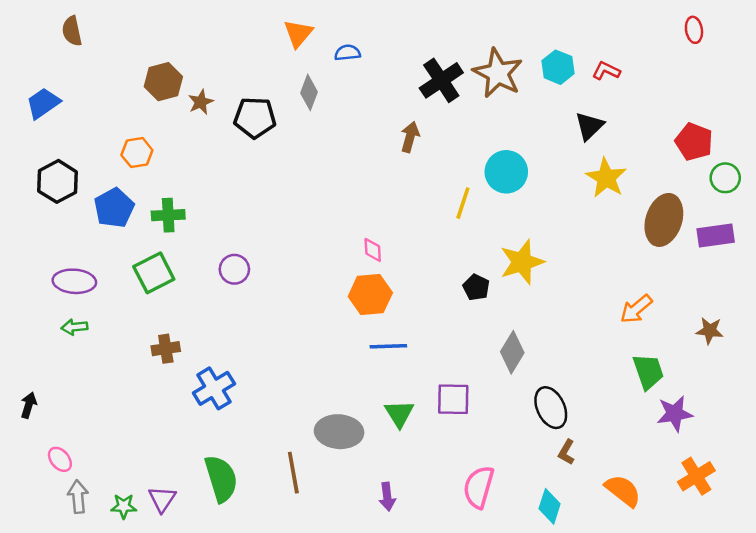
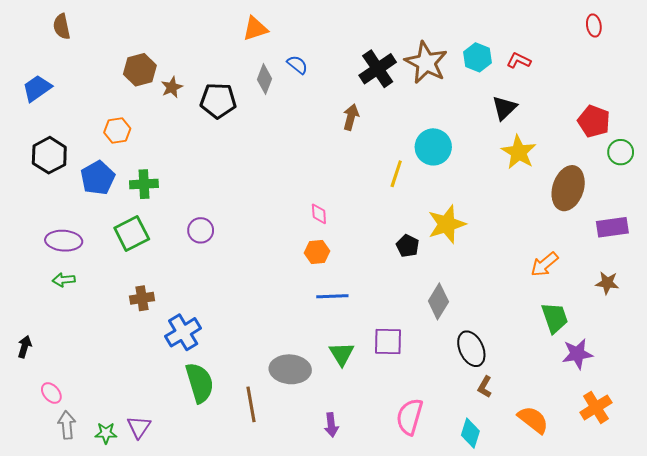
orange triangle: (298, 33) -> (255, 29), turned 32
blue semicircle: (347, 53) -> (297, 65), moved, turned 45
purple rectangle: (716, 236) -> (612, 227), moved
orange hexagon: (370, 295) -> (317, 252), size x0.7
green semicircle: (221, 479) -> (200, 383), moved

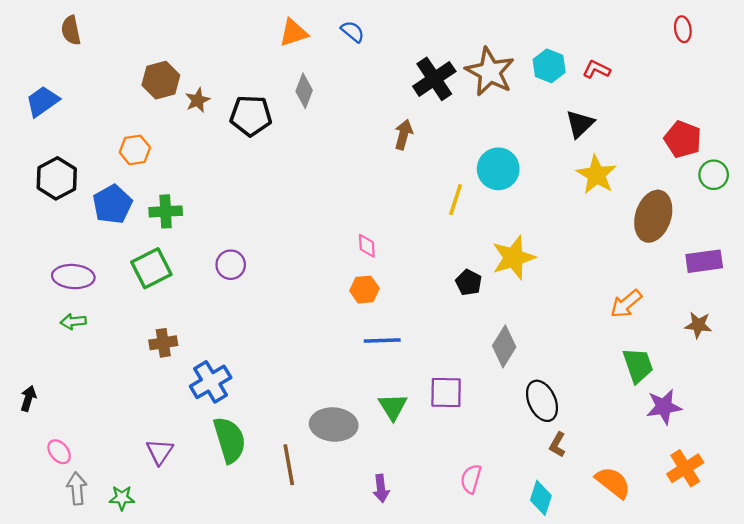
blue semicircle: (297, 65) -> (353, 32), moved
pink semicircle: (410, 417) -> (471, 479), size x0.7
purple triangle: (139, 427) -> (160, 452), moved

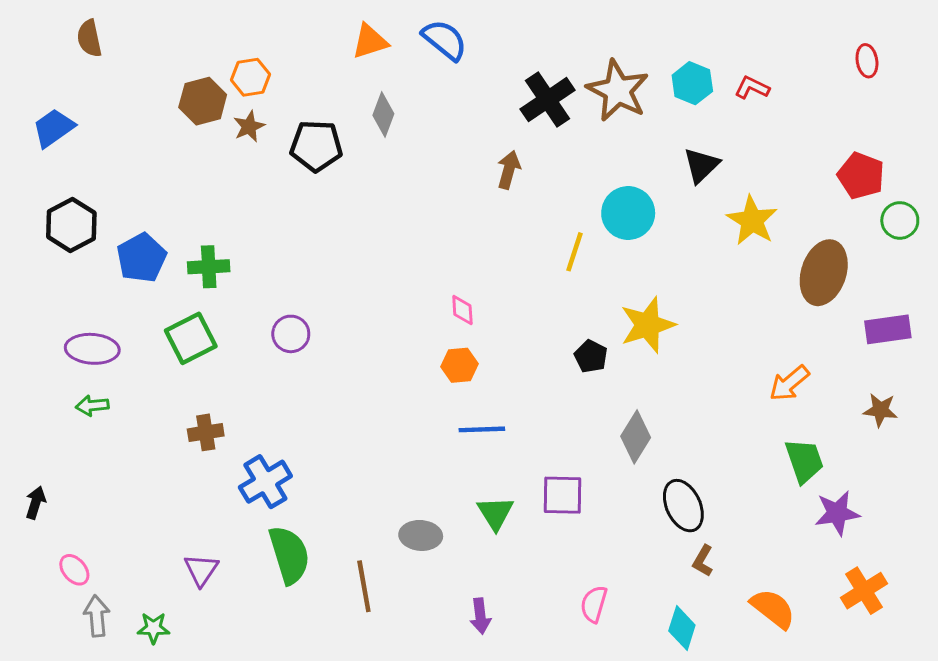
red ellipse: (683, 29) -> (867, 61), moved
blue semicircle: (353, 32) -> (445, 40), size x1.5
black triangle: (580, 124) -> (701, 165), moved
orange hexagon: (135, 150) -> (250, 77), moved
gray ellipse: (334, 424) -> (421, 535), size x0.7

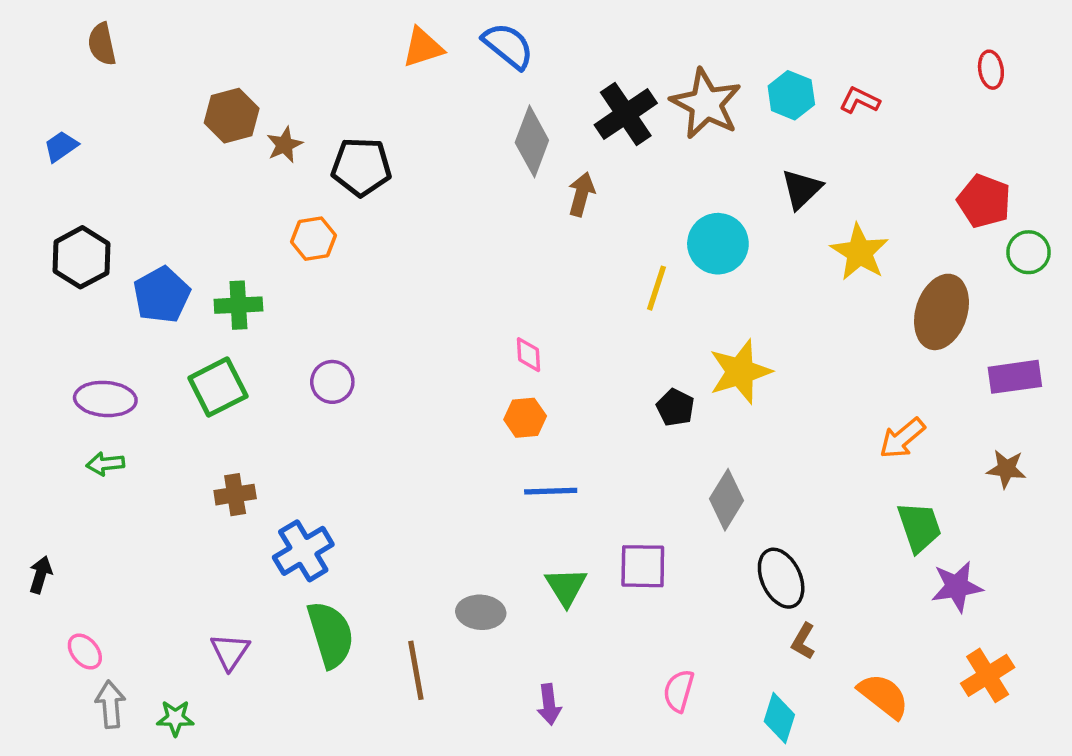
orange hexagon: (250, 77) -> (314, 239), moved
gray diamond: (383, 114) -> (532, 141), moved, size x1.4
blue trapezoid: (53, 128) -> (61, 146), size x0.7

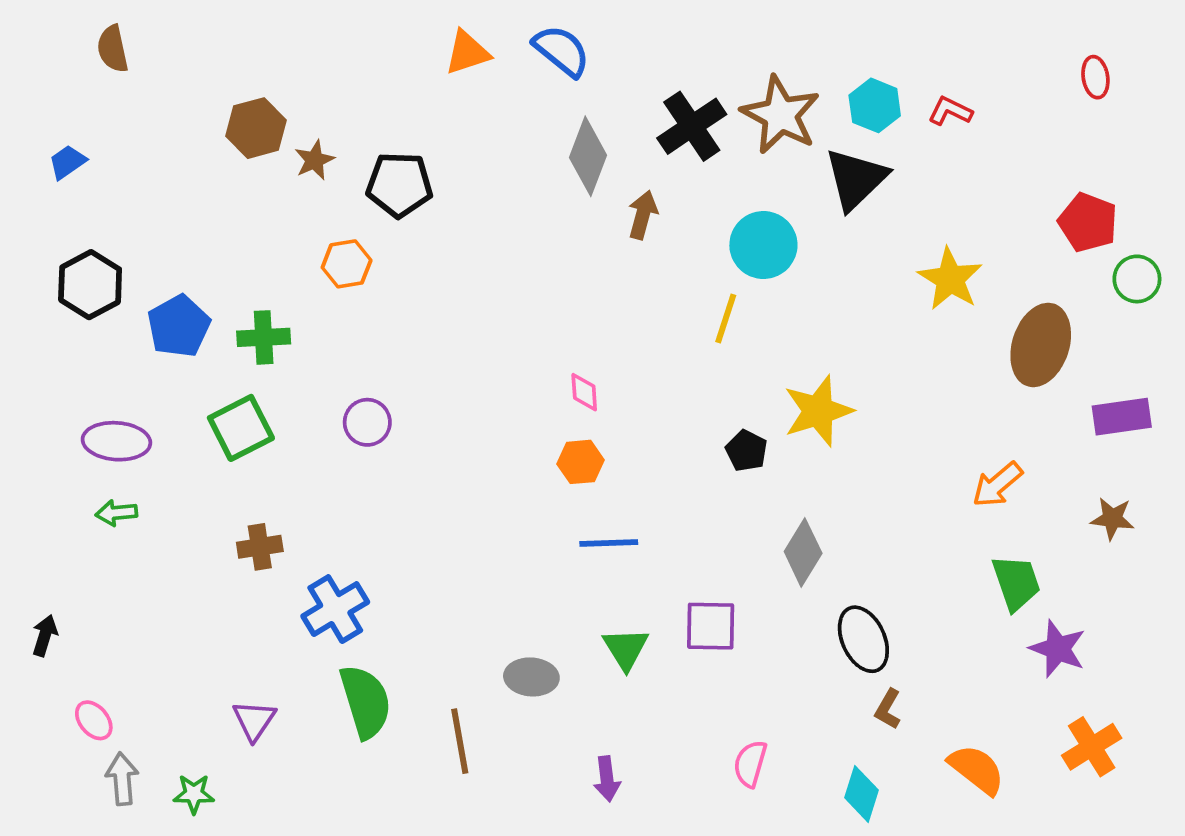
black triangle: (802, 189) -> (856, 179), moved, size x1.4
cyan circle: (718, 244) -> (763, 245), moved
purple star: (957, 587) -> (1058, 649), turned 30

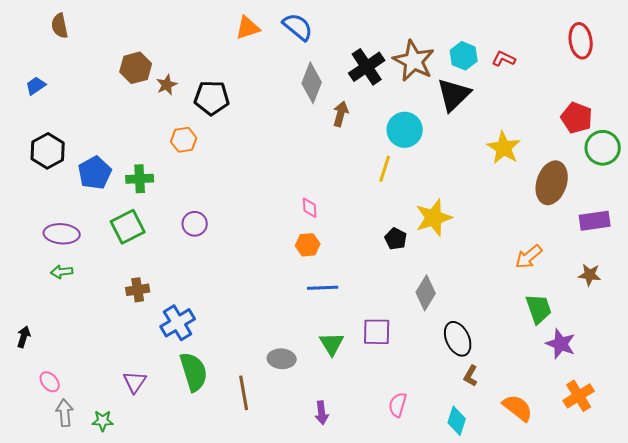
red ellipse: (1095, 77) -> (581, 41), size x1.6
green circle: (1137, 279) -> (603, 148), size x1.4

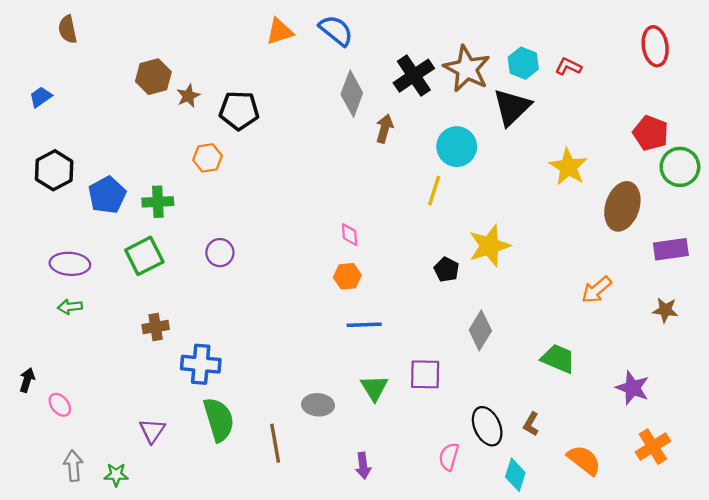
green trapezoid: (539, 309) -> (558, 359), moved, turned -48
blue cross: (178, 323) -> (201, 364), turned 36
black ellipse: (458, 339) -> (487, 426), moved
pink ellipse: (50, 382) -> (60, 405), moved

